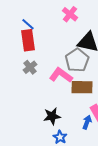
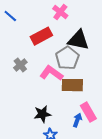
blue line: (28, 24) -> (10, 16), moved
red rectangle: (28, 40) -> (41, 36), moved, turned 70

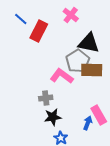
red rectangle: (41, 36) -> (39, 31), moved, turned -35
gray cross: (20, 65) -> (46, 98), moved, turned 32
brown rectangle: (72, 85) -> (92, 70), moved

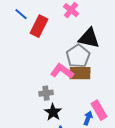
brown rectangle: (92, 70) -> (80, 73), moved
black star: (53, 117) -> (53, 112), turned -30

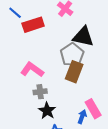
red rectangle: (39, 26) -> (33, 25), turned 45
pink L-shape: (62, 71) -> (32, 70), moved
brown rectangle: (80, 73) -> (74, 72), turned -70

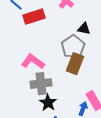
black triangle: (83, 37) -> (84, 29), size x0.6
gray cross: (40, 92) -> (41, 84), size x1.5

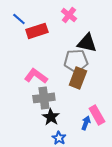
black triangle: (84, 29) -> (87, 43), size x1.5
gray pentagon: (73, 47) -> (76, 61), turned 30

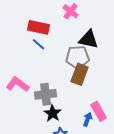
blue line: (19, 19) -> (39, 44), moved
red rectangle: (37, 31) -> (39, 27), turned 30
pink L-shape: (36, 76) -> (18, 84), moved

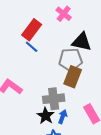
red rectangle: (39, 27) -> (32, 30), turned -65
gray cross: (46, 94) -> (54, 99), moved
blue arrow: (88, 119) -> (63, 117), moved

